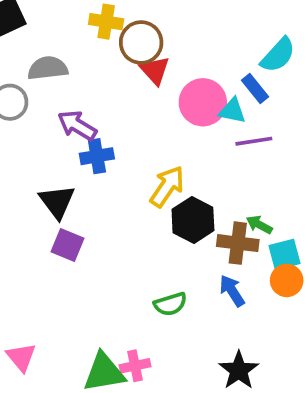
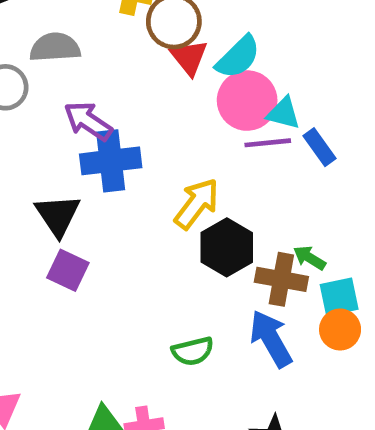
cyan semicircle: (278, 55) -> (238, 57), moved
blue rectangle: (255, 89) -> (319, 147), moved
purple line: (254, 141) -> (268, 143), moved
blue cross: (97, 156) -> (111, 161), size x1.4
blue arrow: (232, 291) -> (271, 339), size x1.4

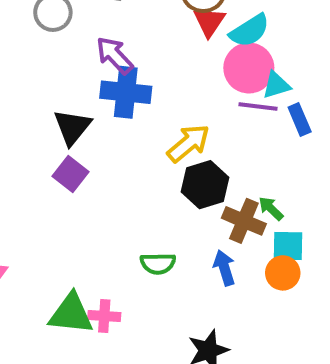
cyan triangle: (283, 113) -> (276, 85), turned -44
blue arrow: (271, 339) -> (224, 268), size x0.7

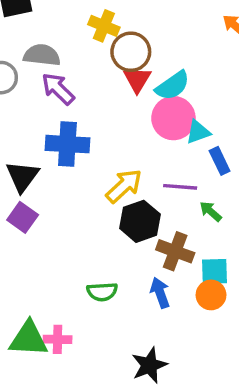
purple arrow: (115, 55) -> (58, 89), moved
purple line: (258, 106) -> (180, 187), moved
green arrow: (271, 208) -> (211, 211), moved

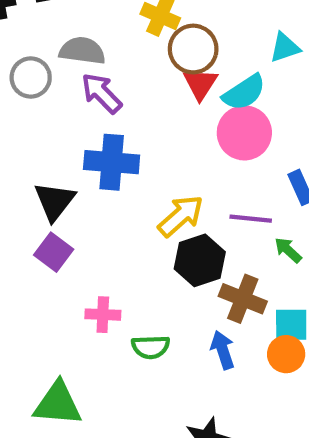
cyan triangle: (198, 132) -> (285, 48), moved
pink cross: (58, 339) -> (103, 315), moved

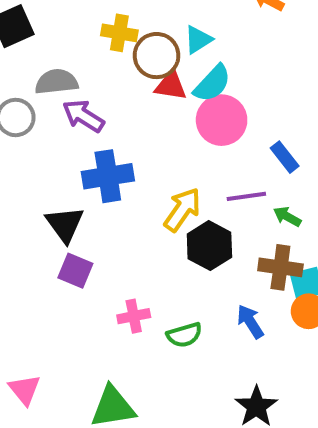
cyan triangle: (285, 48) -> (198, 40), moved
red triangle: (200, 84) -> (171, 85), turned -40
brown cross: (243, 299) -> (280, 267), moved

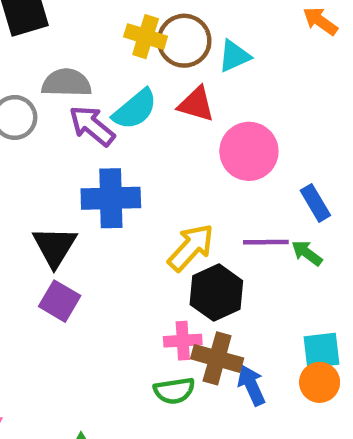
brown circle: (157, 56) -> (184, 41), moved
cyan semicircle: (212, 84) -> (135, 109), moved
green arrow: (287, 217) -> (307, 253), moved
brown cross: (280, 267) -> (217, 358), moved
pink cross: (134, 316) -> (183, 341), moved

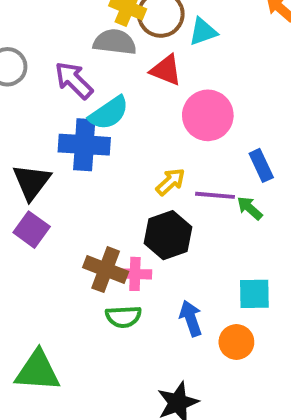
gray semicircle: (66, 83) -> (115, 42), moved
cyan semicircle: (135, 109) -> (109, 113), moved
yellow arrow: (191, 247) -> (171, 182), moved, size x0.7
brown cross: (217, 358) -> (106, 270), moved
orange circle: (320, 382) -> (236, 342), moved

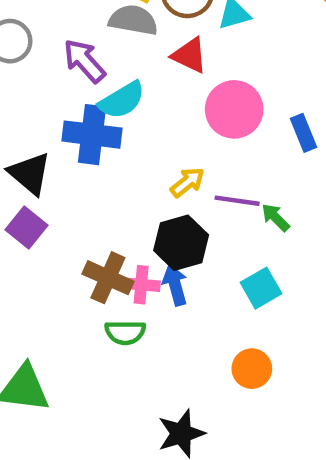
blue rectangle: (261, 165) -> (304, 133), moved
black triangle: (32, 182) -> (30, 173), turned -30
cyan square: (254, 294) -> (261, 288), moved, turned -32
blue arrow: (191, 318) -> (175, 285), moved

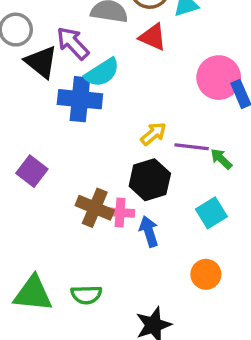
pink circle: (234, 109) -> (219, 78), moved
black triangle: (30, 173) -> (41, 62), moved
blue arrow: (175, 285) -> (149, 231), moved
green semicircle: (125, 332) -> (86, 295), moved

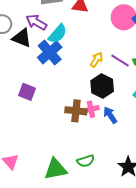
blue cross: (80, 99) -> (50, 52), turned -30
purple line: (192, 147) -> (120, 61), turned 42
purple square: (32, 171) -> (27, 92), moved

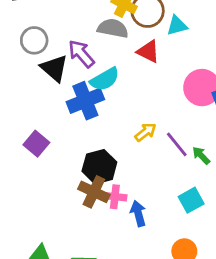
black hexagon: (102, 86) -> (99, 167), moved

